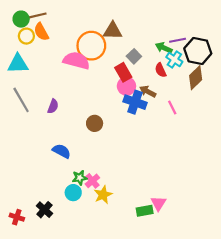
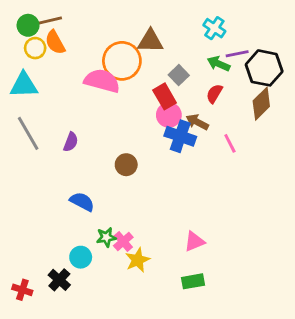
cyan cross: (174, 59) -> (214, 28), moved
red semicircle: (161, 70) -> (214, 94), turned 56
cyan circle: (73, 193) -> (81, 257), moved
pink triangle: (158, 203) -> (194, 241), moved, turned 35

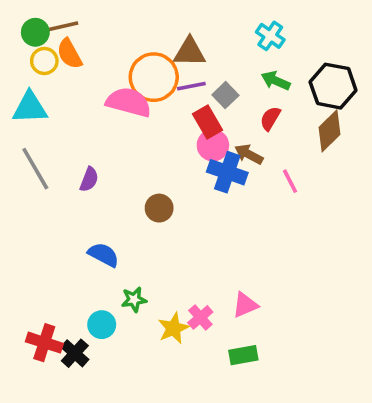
purple line: (237, 54) -> (191, 86), moved
pink cross: (123, 241) -> (200, 317), moved
red cross: (22, 290) -> (44, 343), moved, size x1.4

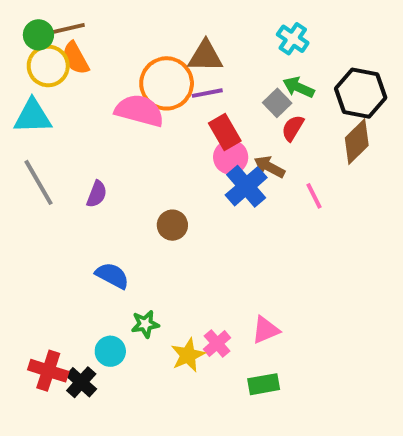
yellow circle: (44, 61) -> (48, 66), size x1.4
gray square: (225, 95) -> (277, 103), moved
blue cross: (227, 172) -> (246, 186), turned 30

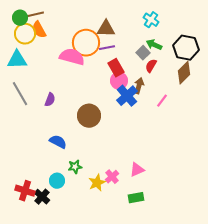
brown arrow: (269, 167) -> (139, 86), turned 77
pink line: (314, 196) -> (162, 101), turned 64
brown circle: (172, 225) -> (89, 116), size x1.5

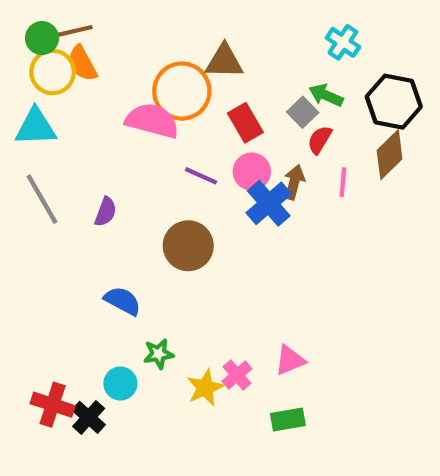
cyan cross: (151, 20) -> (343, 42), moved
purple line: (107, 48) -> (201, 176), moved, turned 35
red rectangle: (116, 68) -> (245, 123), moved
pink line: (162, 101) -> (343, 182), moved, turned -32

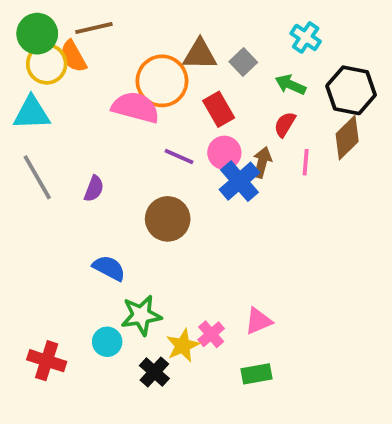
brown line: (72, 32) -> (94, 28), moved
green circle: (42, 38) -> (37, 34), size x1.4
gray square: (303, 112) -> (243, 62), moved
green star: (159, 354) -> (141, 315), size x1.5
black cross: (89, 417) -> (154, 372), moved

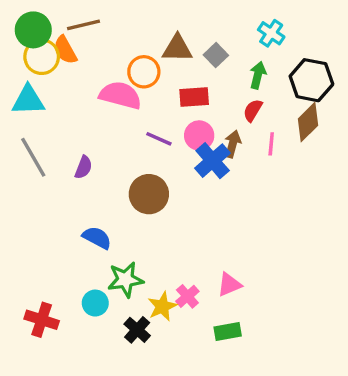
orange circle: (162, 81) -> (144, 72), size x0.7
green arrow: (291, 85) -> (258, 75), turned 80
red rectangle: (219, 109) -> (194, 97), turned -64

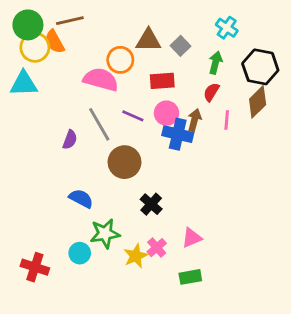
gray line: (33, 157) -> (99, 124), moved
blue cross: (213, 161) -> (178, 134), turned -36
black cross: (137, 330) -> (151, 204), moved

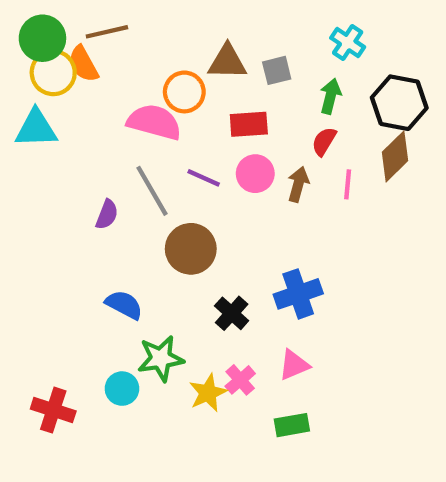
gray square: (181, 46) -> (277, 70), turned 30
blue cross: (178, 134) -> (298, 294), moved, turned -32

